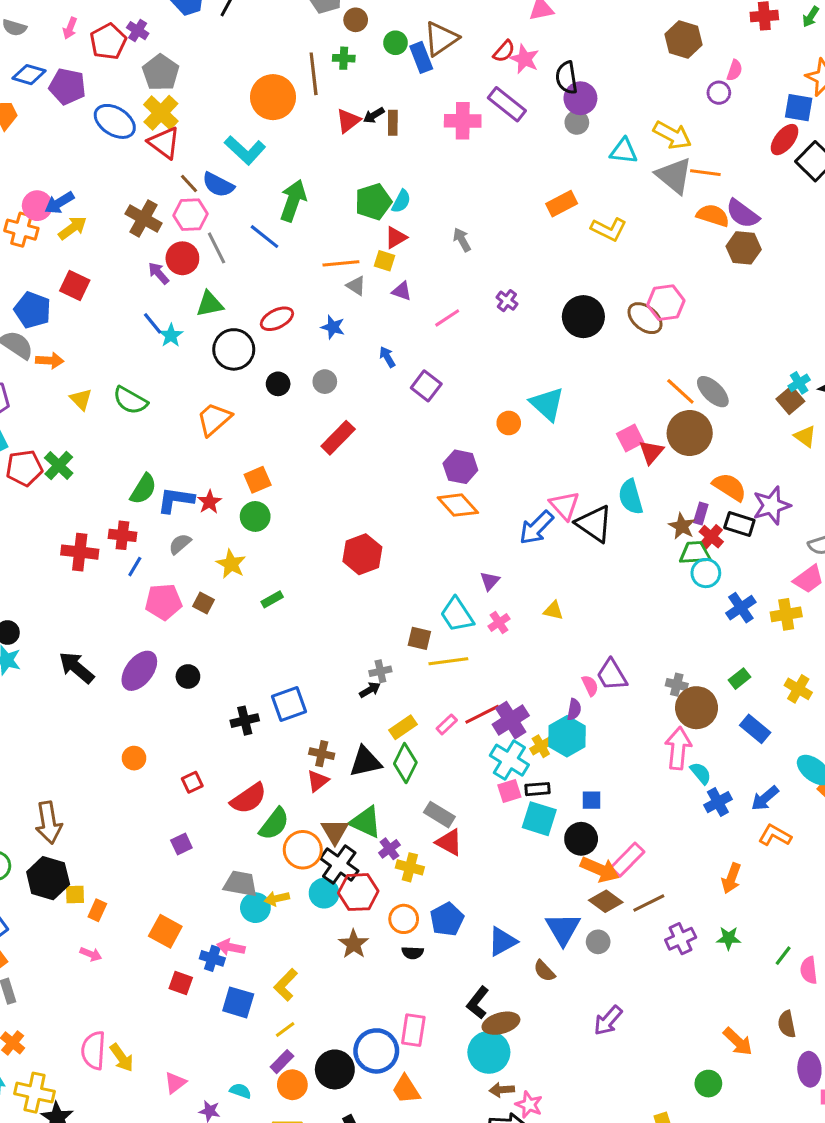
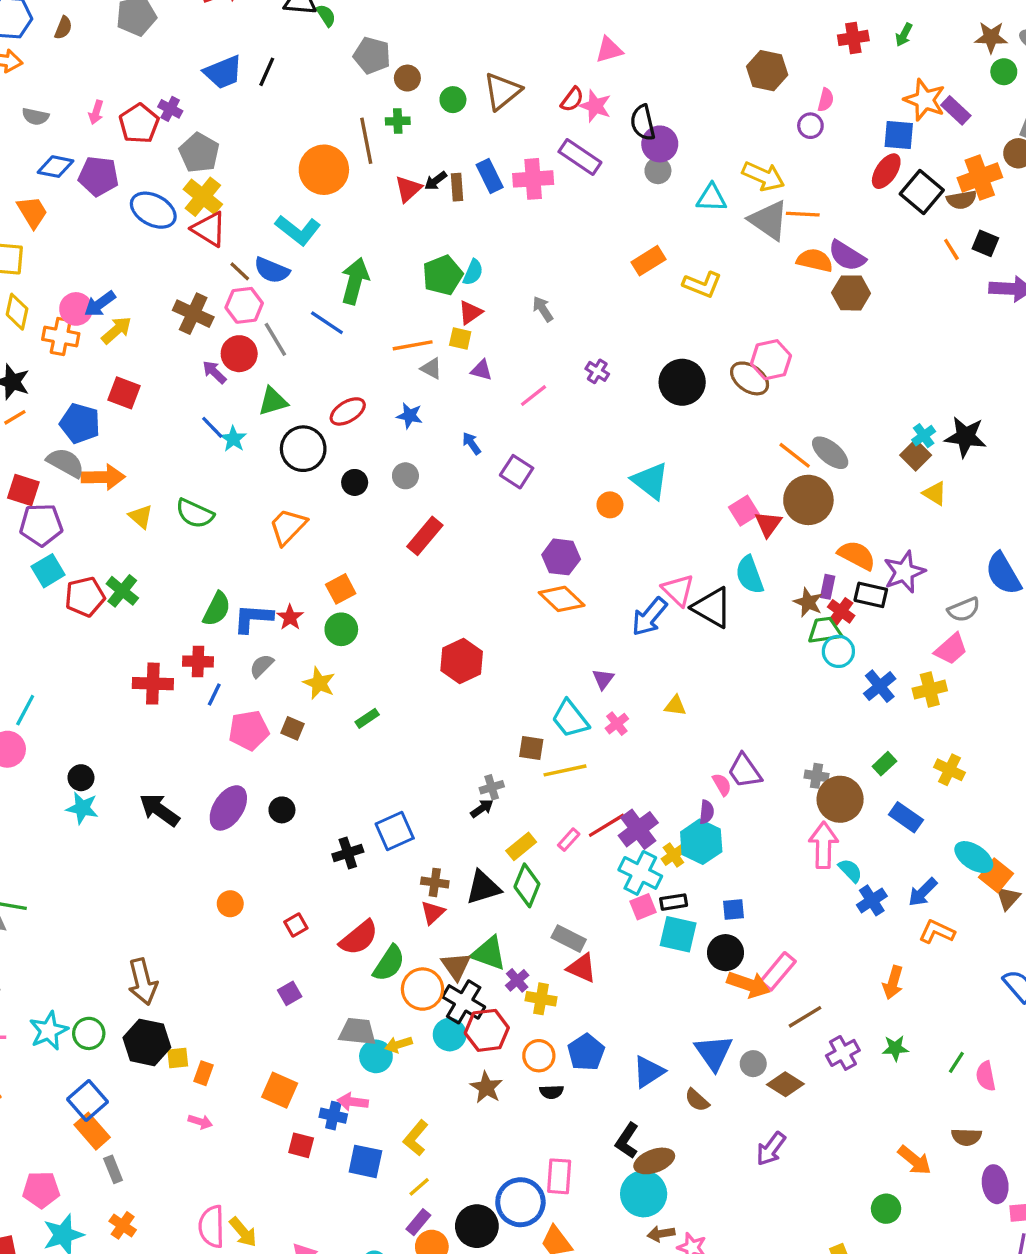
blue rectangle: (421, 57) -> (490, 176), moved
orange arrow: (50, 361) -> (103, 477), size x1.4
brown diamond: (606, 901) -> (785, 1084), moved
brown semicircle: (787, 1024) -> (966, 1137), turned -72

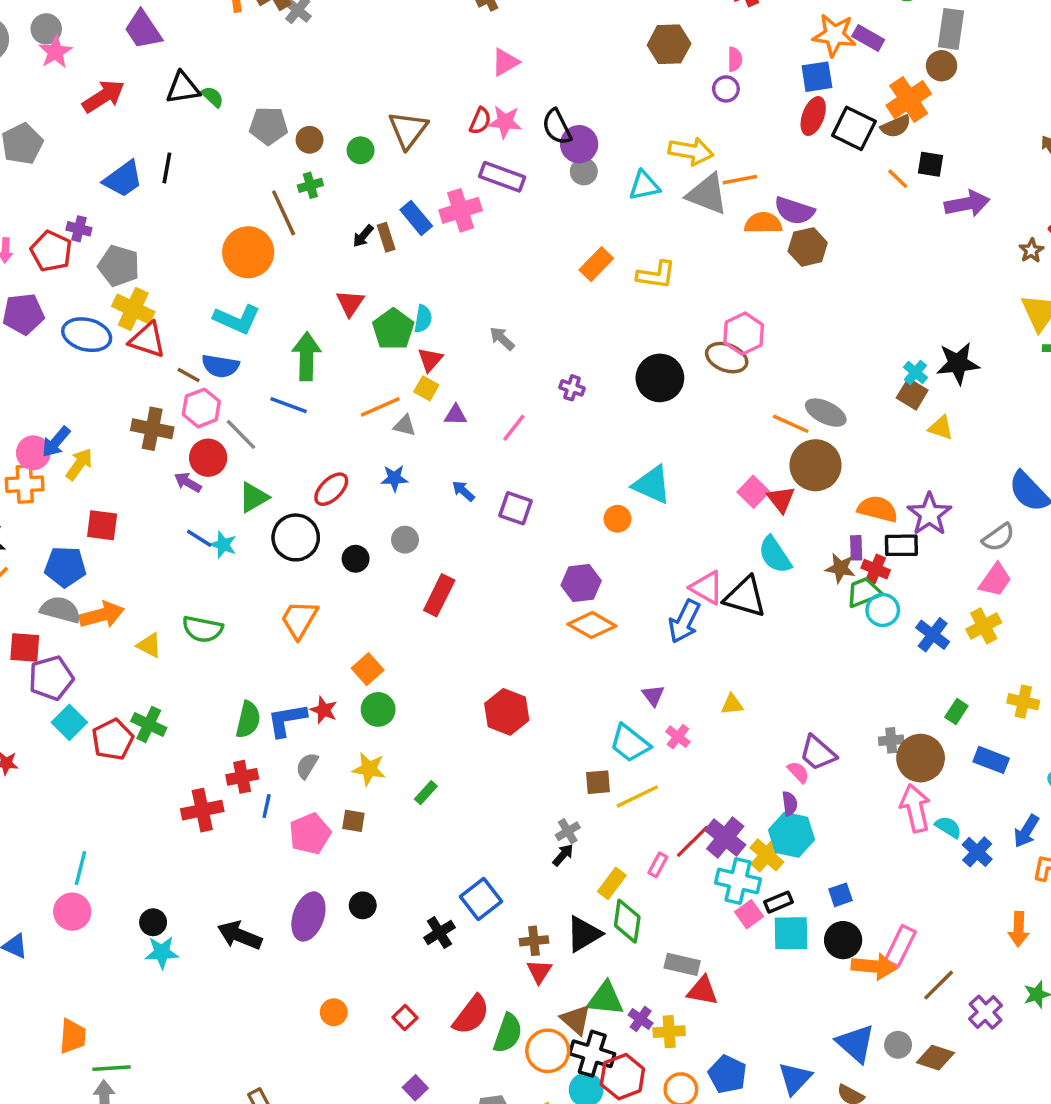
red triangle: (408, 189) -> (350, 303), moved
yellow square: (460, 339) -> (426, 388), turned 30
yellow cross: (673, 855) -> (767, 855), size x1.4

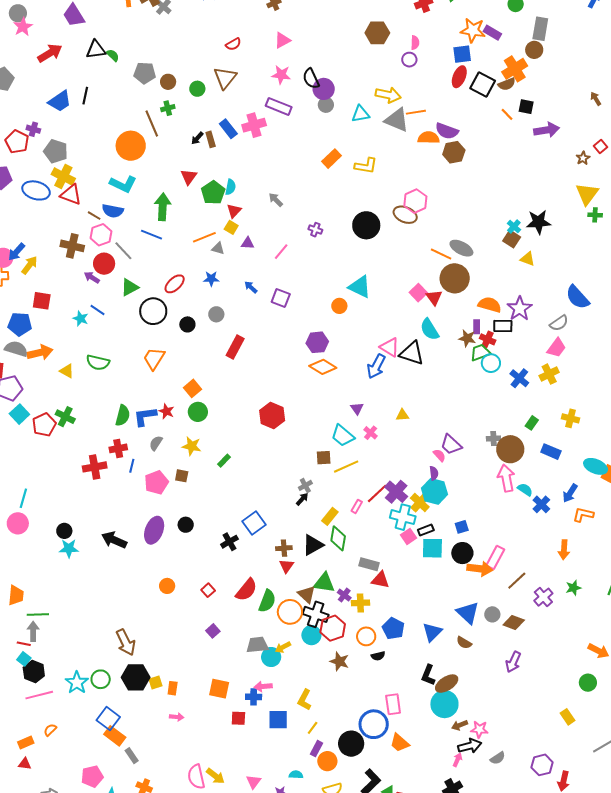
red semicircle: (480, 121) -> (233, 44), moved, turned 35
cyan star: (223, 545) -> (81, 318), moved

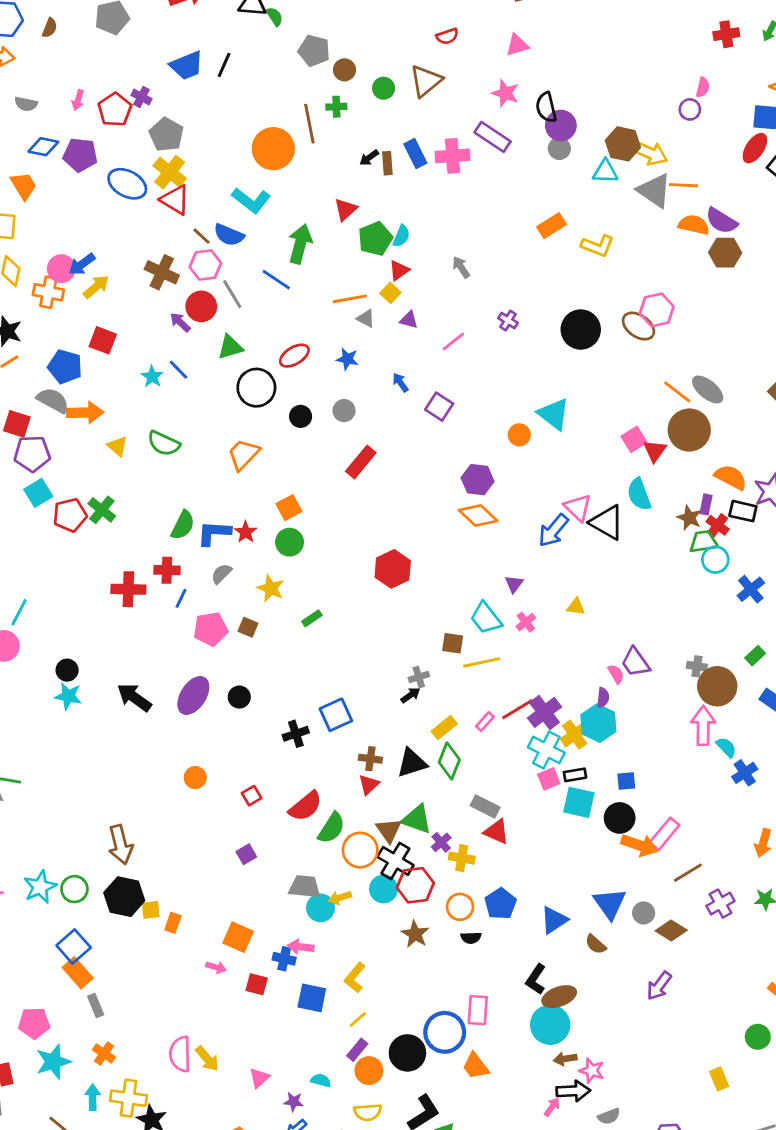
brown hexagon: (377, 33) -> (623, 144), moved
pink arrow: (177, 717) -> (216, 967), moved

